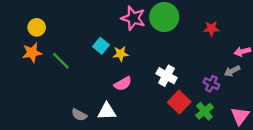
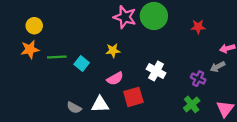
cyan square: (101, 46) -> (82, 63), moved
green line: (61, 61) -> (57, 57), turned -48
red square: (179, 102) -> (133, 97), moved, turned 30

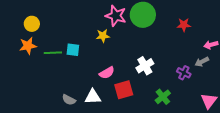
yellow star: (113, 51) -> (103, 36), moved
cyan square: (82, 63) -> (73, 50), moved, turned -32
white cross: (156, 71) -> (145, 66), turned 30
green cross: (192, 104) -> (163, 97), moved

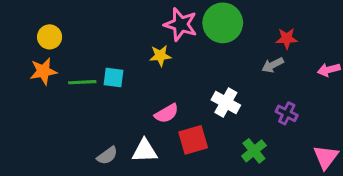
gray arrow: (202, 62) -> (273, 65), moved
white cross: (145, 66) -> (226, 102), turned -30
gray semicircle: (69, 100) -> (107, 156), turned -64

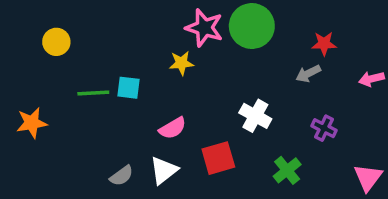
orange star: (43, 71) -> (32, 123), moved
pink semicircle: (167, 113) -> (173, 128), moved
white triangle: (145, 151) -> (164, 170), turned -36

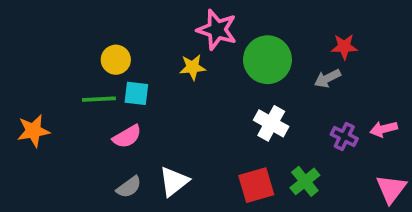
green circle: (252, 26) -> (267, 60), moved
yellow circle: (56, 42) -> (116, 60), moved
pink arrow: (372, 79) -> (384, 129), moved
pink semicircle: (173, 128) -> (127, 136), moved
red square: (218, 158) -> (256, 185), moved

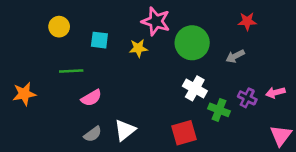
red star: (344, 47) -> (247, 21), moved
yellow circle: (116, 60) -> (59, 27), moved
cyan square: (136, 93) -> (99, 40), moved
green cross: (305, 181) -> (219, 110), moved, turned -30

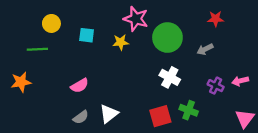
green line: (71, 71) -> (37, 49), moved
green cross: (219, 110) -> (189, 110), moved

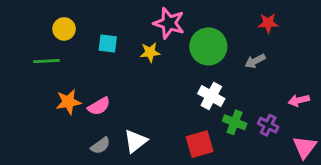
orange star: (21, 82) -> (68, 102), moved
purple cross: (216, 86) -> (268, 125), moved
green cross: (189, 110) -> (235, 122), moved

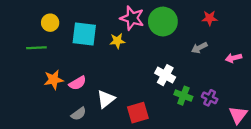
cyan square: (108, 44) -> (84, 34), size x1.6
green circle: (208, 46) -> (163, 22), moved
pink arrow: (299, 100) -> (234, 58), moved
white triangle: (135, 141) -> (106, 99), moved
red square: (200, 144) -> (138, 113), moved

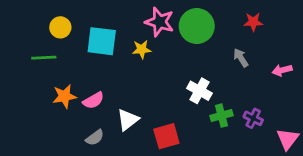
gray arrow: (199, 48) -> (241, 58), turned 84
green cross: (183, 96) -> (222, 116), turned -36

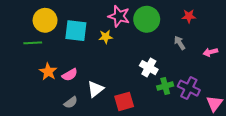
yellow circle: (60, 27) -> (45, 20), size x1.5
orange star: (64, 96) -> (48, 72), turned -30
purple cross: (253, 118) -> (189, 88), size x1.5

